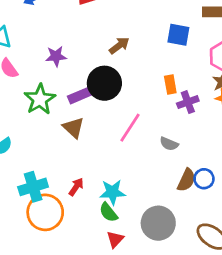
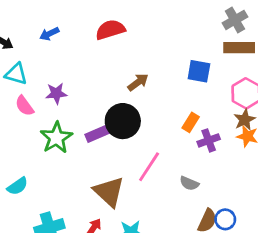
purple star: (56, 56) -> (56, 93), moved
orange rectangle: (170, 85) -> (191, 122), turned 42
brown triangle: (73, 128) -> (109, 192), moved, size x1.4

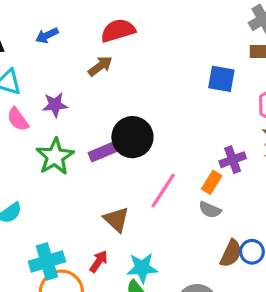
brown arrow: (138, 82) -> (100, 66), moved
orange rectangle: (191, 122) -> (212, 182), moved
brown triangle: (109, 192) -> (116, 219), size x0.7

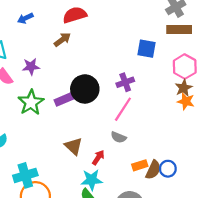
purple cross: (233, 160) -> (125, 82), moved
orange rectangle: (212, 182) -> (140, 165), moved, turned 40
pink line: (163, 190) -> (123, 109), moved
gray semicircle: (210, 210) -> (118, 137), moved
red arrow: (99, 261) -> (98, 157), moved

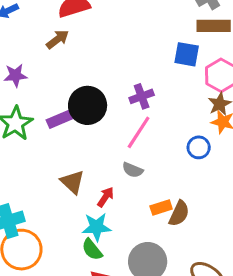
blue square: (147, 49) -> (187, 54), moved
blue circle: (168, 169) -> (199, 147), moved

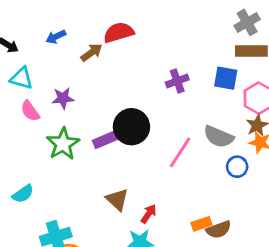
brown arrow: (57, 39) -> (91, 52), moved
purple cross: (142, 96) -> (177, 81), moved
gray semicircle: (133, 170) -> (219, 137), moved, size x1.5
brown semicircle: (179, 213) -> (219, 230), turned 45

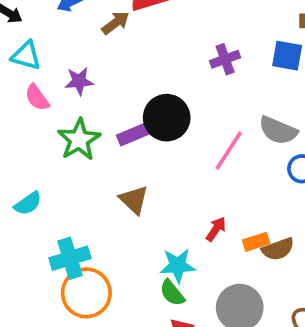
brown triangle: (117, 200) -> (134, 200), moved
red arrow: (149, 214) -> (216, 229), moved

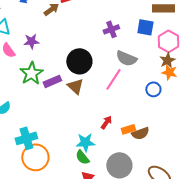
gray semicircle: (278, 130) -> (126, 58), moved
purple rectangle: (134, 134) -> (52, 81), moved
brown triangle: (134, 200) -> (75, 86), moved

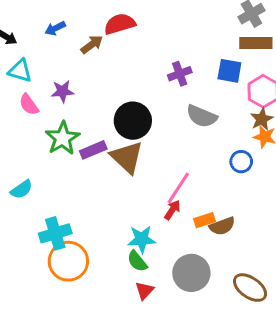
pink line: (113, 79) -> (178, 188), moved
brown triangle: (75, 86) -> (127, 157), size x1.4

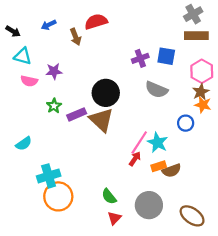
brown arrow: (92, 44) -> (76, 37), turned 105
blue square: (229, 71) -> (166, 56), moved
pink semicircle: (29, 104) -> (29, 81), turned -42
green star: (63, 138) -> (54, 106), size x0.6
cyan star: (142, 239) -> (158, 143), moved, turned 30

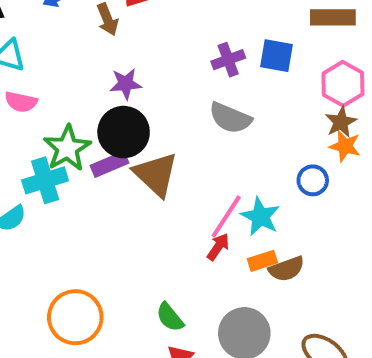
purple star: (54, 71) -> (126, 84), moved
gray semicircle: (156, 90) -> (230, 118), moved
black circle: (106, 93) -> (124, 132), moved
green star: (54, 106) -> (67, 148), size x1.6
cyan cross: (49, 176) -> (45, 180), moved

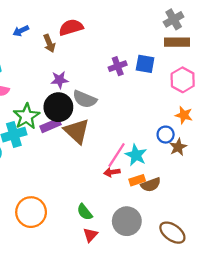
gray semicircle: (230, 118) -> (85, 99), moved
brown star: (341, 122) -> (178, 147), moved
red arrow: (218, 247) -> (112, 172), turned -133

